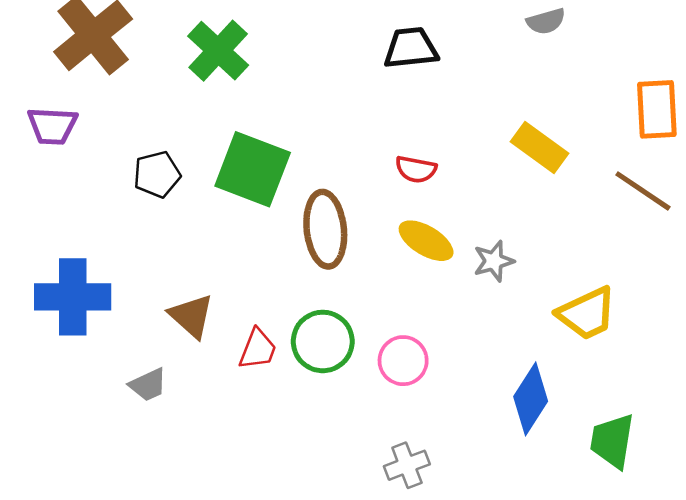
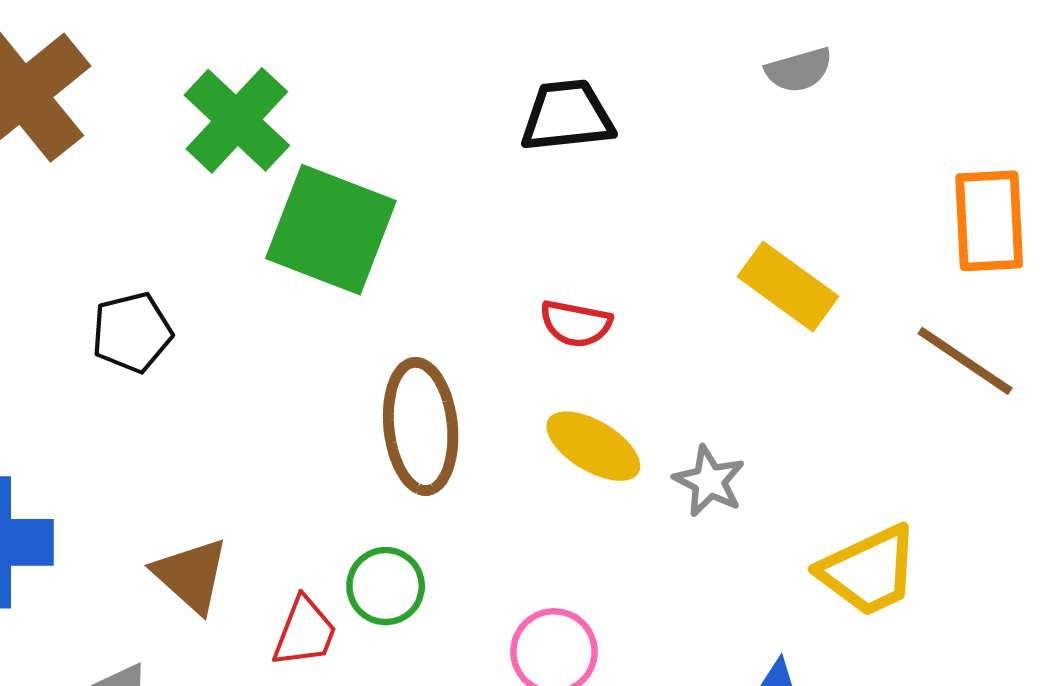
green square: (253, 169) -> (331, 230), moved
gray star: (494, 261) -> (709, 481), turned -30
green circle: (323, 341) -> (386, 586), moved, size x0.7

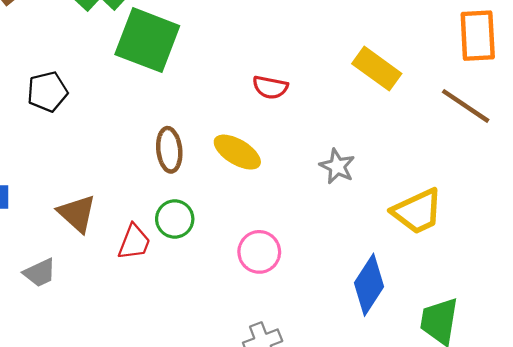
brown ellipse: (421, 426) -> (169, 150), moved, size x0.7
yellow ellipse: (593, 446) -> (237, 152), moved

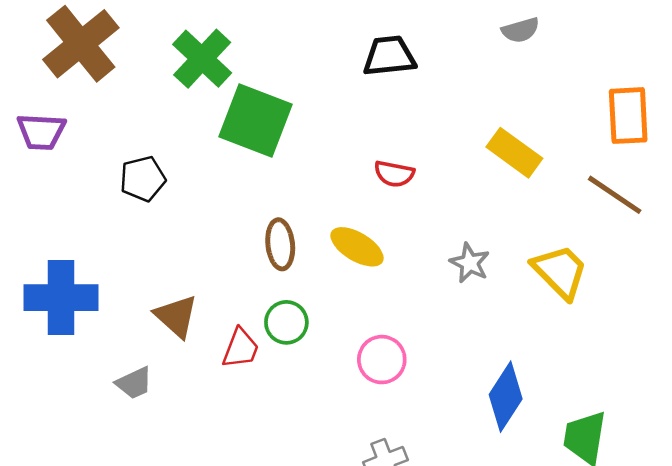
yellow trapezoid: (417, 211) -> (560, 272), moved, turned -110

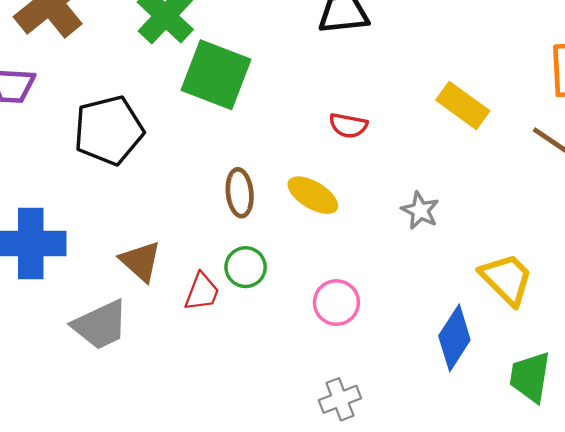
black pentagon: (143, 179) -> (109, 130), size x1.6
yellow trapezoid: (560, 272) -> (506, 279), moved
gray trapezoid: (134, 383) -> (100, 325), size x1.6

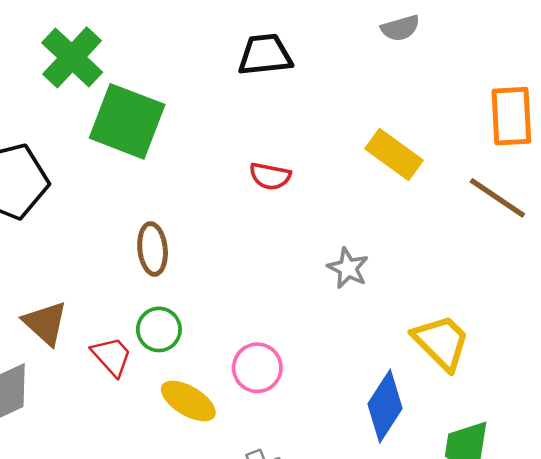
yellow ellipse: (313, 195) -> (188, 401), moved
red trapezoid: (202, 292) -> (112, 356), turned -63

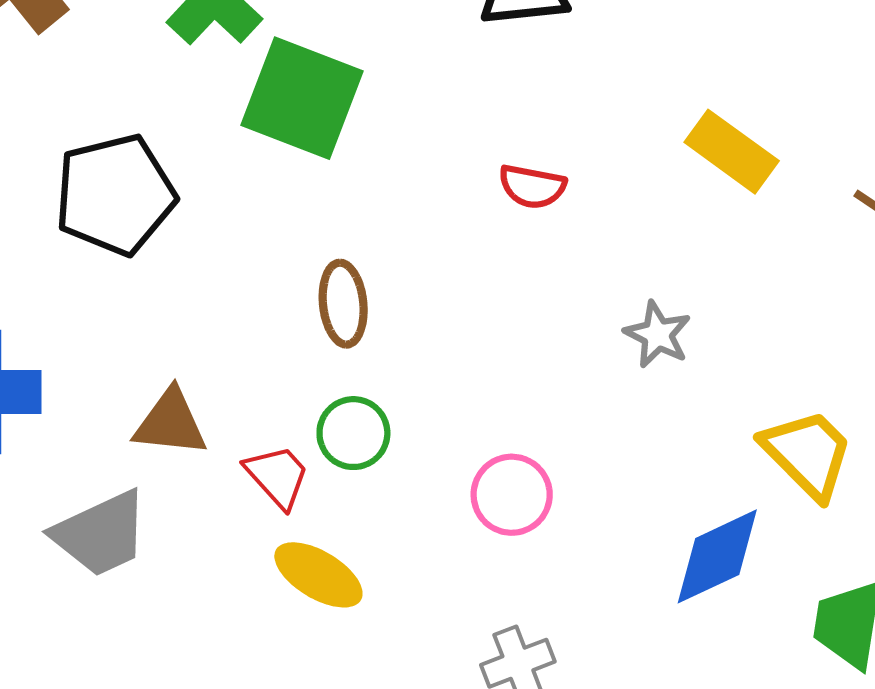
brown triangle: (45, 323) -> (171, 423), turned -36
yellow ellipse: (188, 401) -> (318, 575), moved
blue diamond: (385, 406) -> (717, 556), turned 32

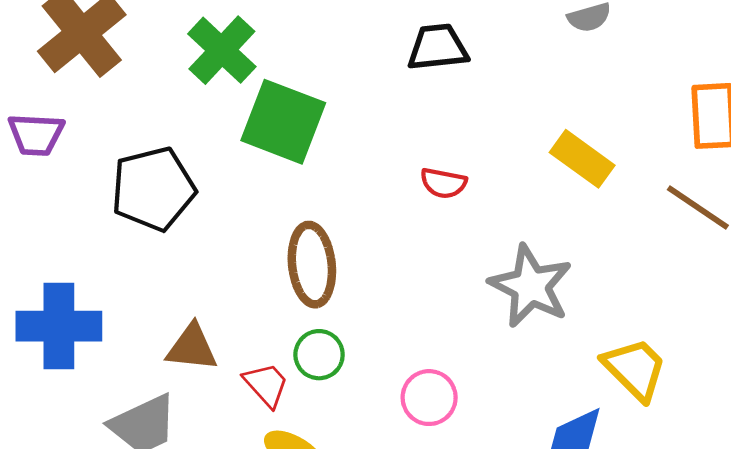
brown ellipse: (343, 304) -> (312, 265), size x1.4
gray star: (658, 334) -> (531, 286), size x1.8

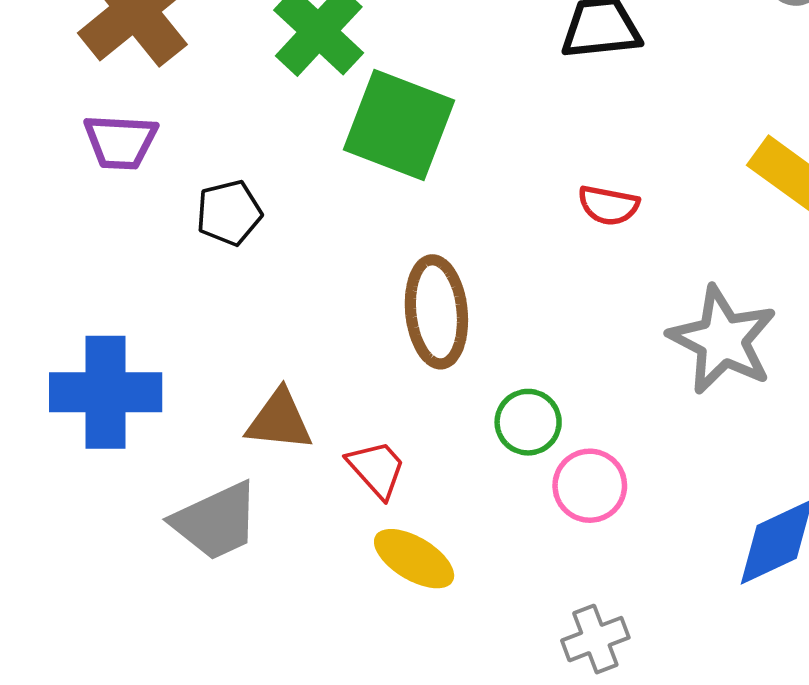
purple trapezoid: (36, 135) -> (121, 142), moved
black pentagon: (153, 189) -> (229, 213), size x0.6
green circle: (319, 355) -> (528, 422), moved

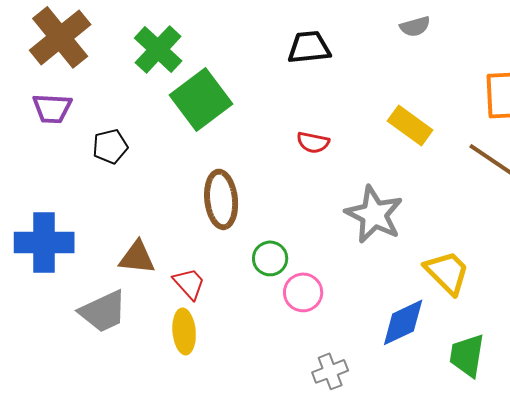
green square: (399, 125) -> (201, 99), turned 32
yellow ellipse: (414, 559) -> (184, 331), moved, turned 54
gray cross: (595, 639) -> (330, 371), moved

